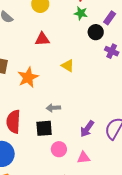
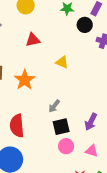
gray arrow: (53, 108) -> (54, 106), turned -40
black square: (44, 128) -> (61, 127), moved
pink triangle: (83, 158) -> (92, 151), turned 32

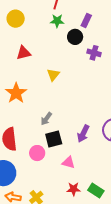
yellow triangle: (62, 62) -> (53, 75), turned 48
pink circle: (66, 146) -> (37, 153), moved
pink triangle: (92, 151) -> (68, 162), moved

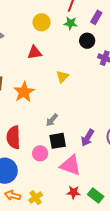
yellow circle: (16, 19) -> (41, 22), moved
purple rectangle: (86, 20) -> (96, 17), moved
pink triangle: (68, 162) -> (70, 165), size x1.6

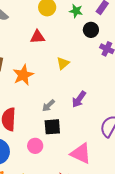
purple arrow: (88, 138) -> (79, 99), moved
pink circle: (40, 153) -> (35, 146), moved
pink triangle: (70, 165) -> (81, 153), moved

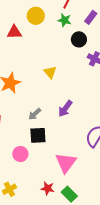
red triangle: (37, 37) -> (14, 32), moved
yellow triangle: (63, 63) -> (50, 72), turned -32
pink triangle: (81, 153) -> (66, 163), turned 40

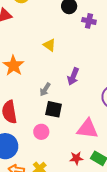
black square: (38, 135) -> (54, 109), turned 30
pink triangle: (66, 163) -> (87, 129), turned -45

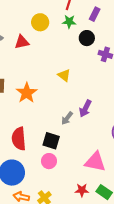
gray arrow: (45, 89) -> (67, 118), moved
black square: (54, 109) -> (51, 141), moved

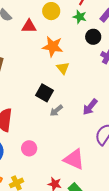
orange star: (27, 93) -> (53, 47), moved, turned 30
purple arrow: (85, 108) -> (90, 107), moved
black square: (51, 141) -> (44, 93), moved

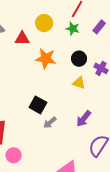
black circle: (93, 37) -> (79, 59), moved
yellow triangle: (63, 68) -> (79, 83), moved, turned -32
pink circle: (29, 148) -> (14, 155), moved

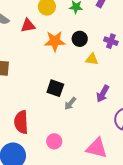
black circle: (79, 59) -> (80, 39), moved
pink circle: (14, 155) -> (54, 141), moved

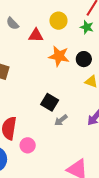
pink circle: (54, 141) -> (28, 145), moved

